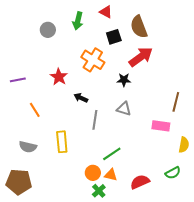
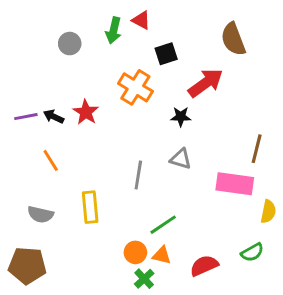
red triangle: (106, 12) -> (141, 20), moved
brown semicircle: (139, 27) -> (233, 39), moved
black arrow: (81, 98) -> (54, 117), moved
pink rectangle: (161, 126) -> (235, 184), size x1.4

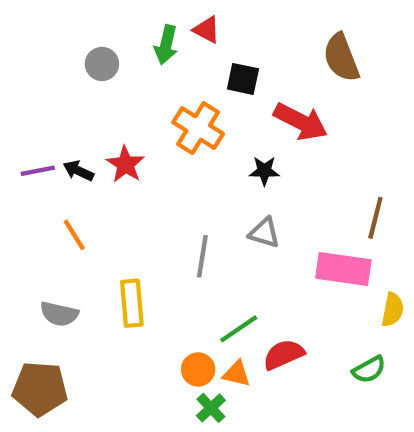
black square: (166, 54) -> (243, 79), turned 30
red arrow: (206, 83) -> (301, 122), turned 63
red semicircle: (204, 266) -> (284, 355), moved

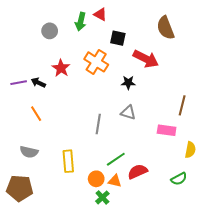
red star: (125, 164) -> (61, 68), moved
pink rectangle: (343, 269) -> (167, 130), size x0.7
yellow rectangle: (132, 303) -> (68, 161), moved

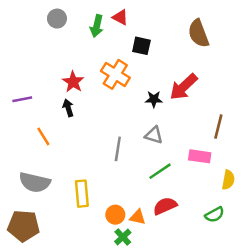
gray circle: (50, 31) -> (57, 19), moved
red arrow: (146, 59) -> (184, 87), moved, turned 110
black arrow: (38, 83) -> (68, 108), moved, turned 48
gray semicircle: (29, 152) -> (35, 182), size x1.4
green line: (116, 159) -> (160, 171), moved

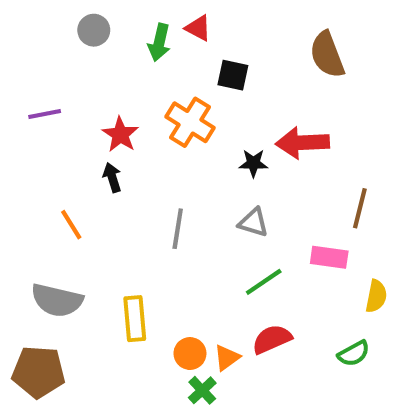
red arrow: (184, 87) -> (303, 143), turned 40
purple line: (22, 99) -> (45, 114), moved
gray line: (118, 149) -> (178, 229), moved
orange triangle: (138, 217) -> (227, 358), turned -49

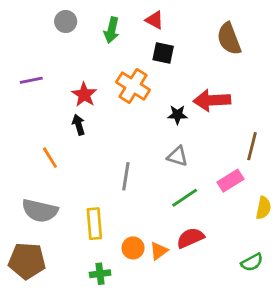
red triangle: (198, 28) -> (155, 20), moved
gray line: (178, 229) -> (126, 176), moved
pink rectangle: (329, 257) -> (230, 181), turned -40
green semicircle: (354, 354) -> (252, 262), moved
green cross: (202, 390) -> (100, 274), moved, turned 36

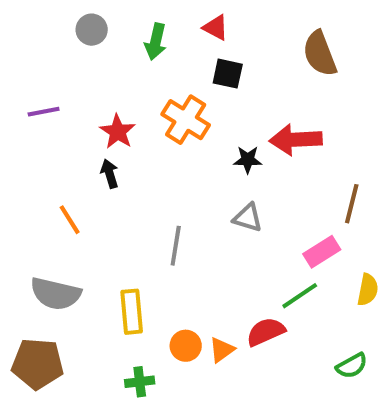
green line: (185, 198) -> (300, 296), moved

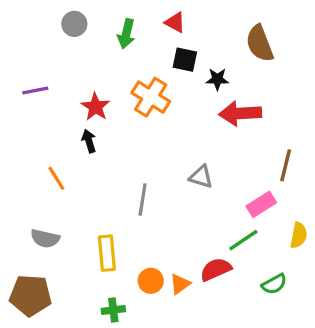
black star: (248, 160) -> (217, 79), moved
gray semicircle: (56, 294) -> (45, 238), size x0.7
green semicircle: (352, 366) -> (274, 284), moved

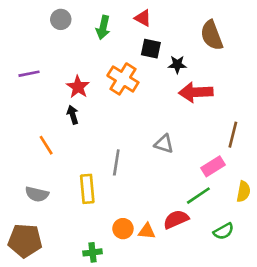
yellow rectangle: (107, 253) -> (87, 189), moved
orange triangle: (180, 284) -> (147, 231), turned 42

